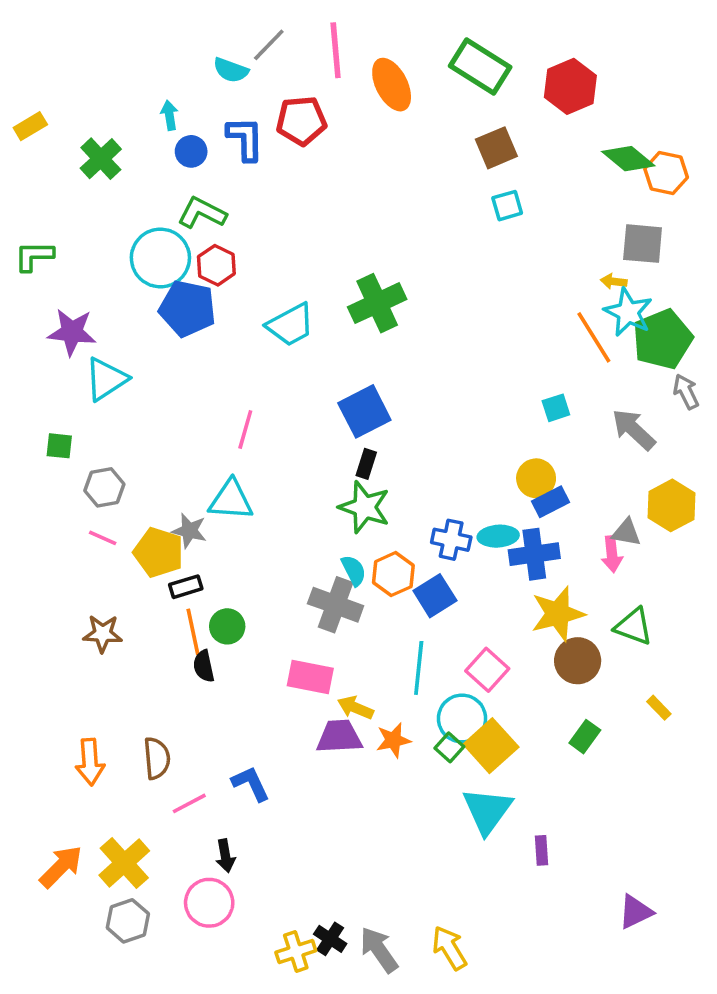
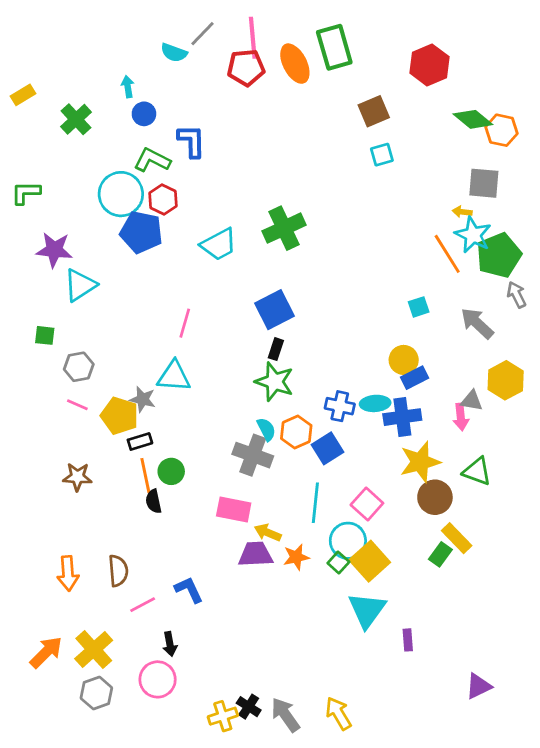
green rectangle: (480, 67) -> (334, 47), moved, turned 42
red pentagon: (301, 121) -> (246, 68), moved
blue L-shape: (245, 139) -> (192, 141), moved
yellow rectangle: (659, 708) -> (457, 538), moved, size x1.6

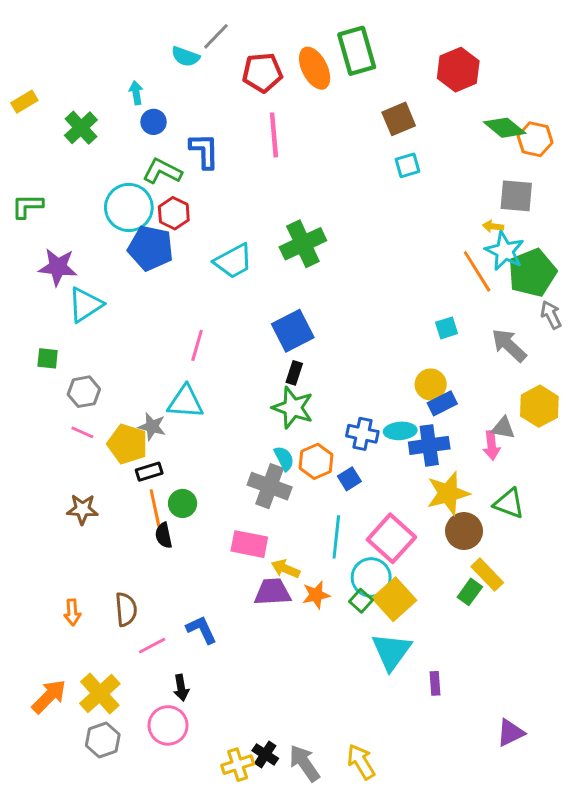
pink line: (253, 38) -> (274, 135), moved
blue square: (328, 448) -> (349, 479), size x0.7
pink square: (367, 504) -> (391, 538), size x1.4
orange arrow: (68, 573) -> (72, 612), size x0.7

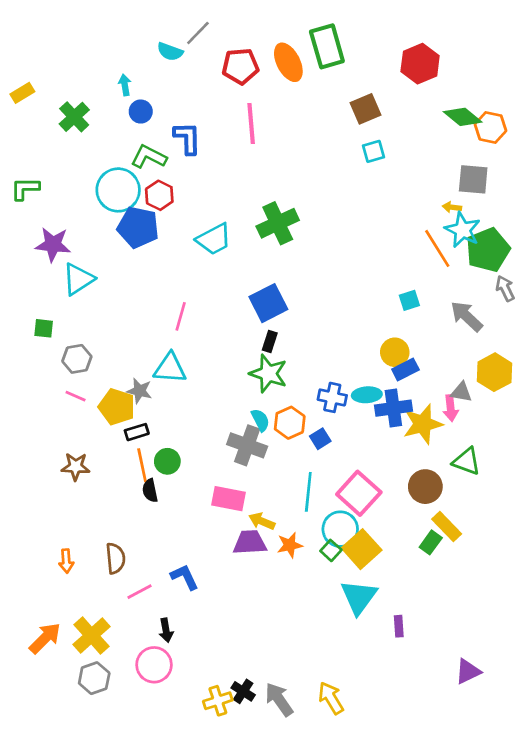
yellow star: (448, 493) -> (423, 424), moved

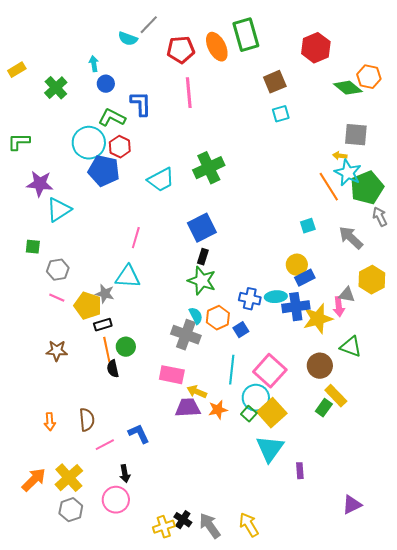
orange hexagon: (491, 127) -> (369, 77), moved

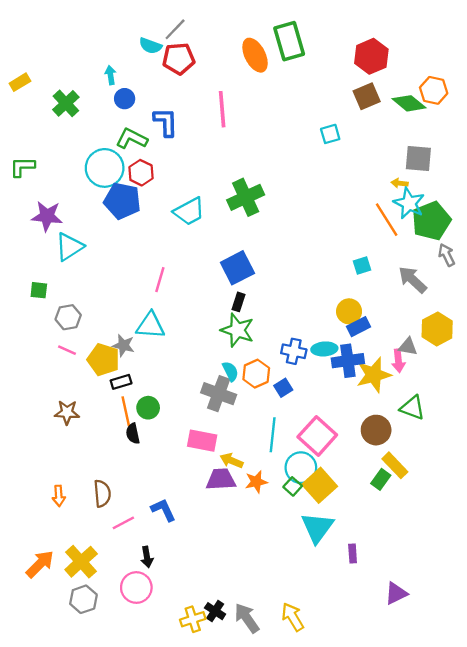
red pentagon: (181, 50) -> (179, 59), moved
brown square: (275, 82) -> (367, 96), moved
purple triangle: (352, 505) -> (396, 593), moved

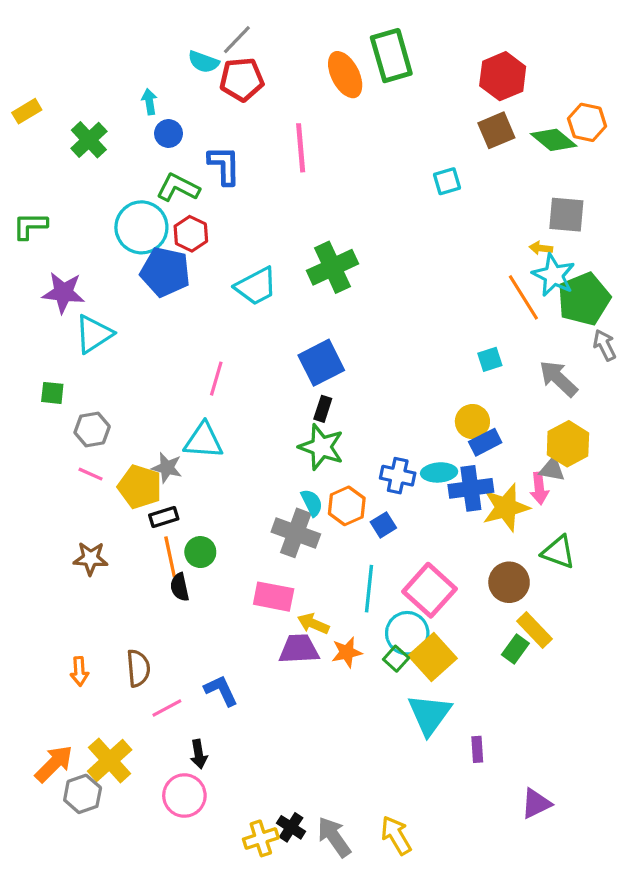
yellow hexagon: (437, 329) -> (568, 444), moved
gray hexagon: (83, 599) -> (83, 794), moved

